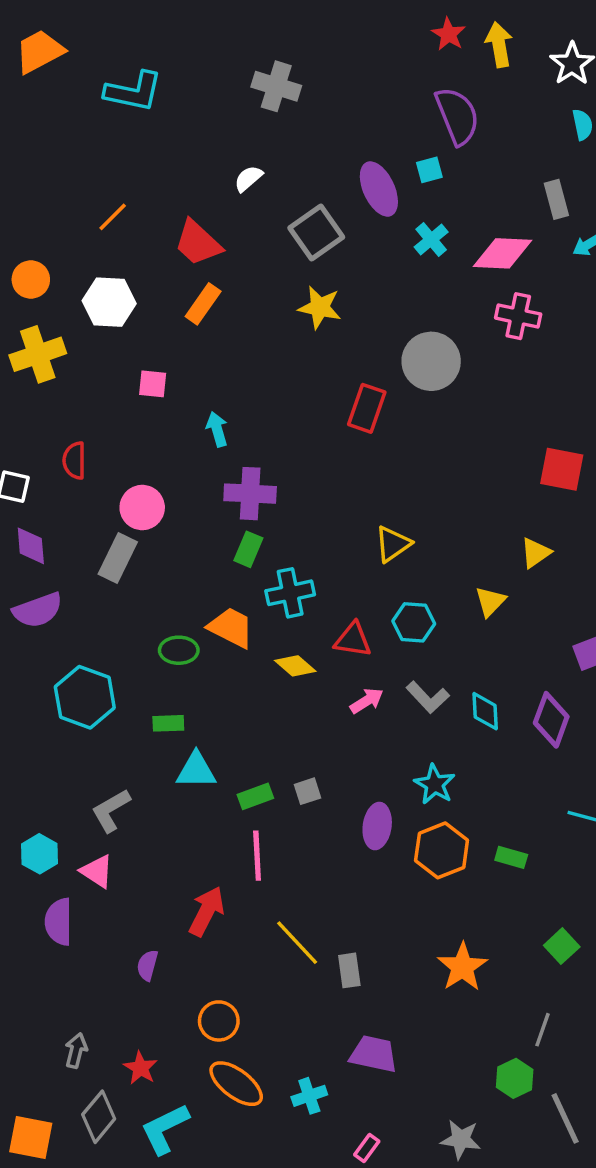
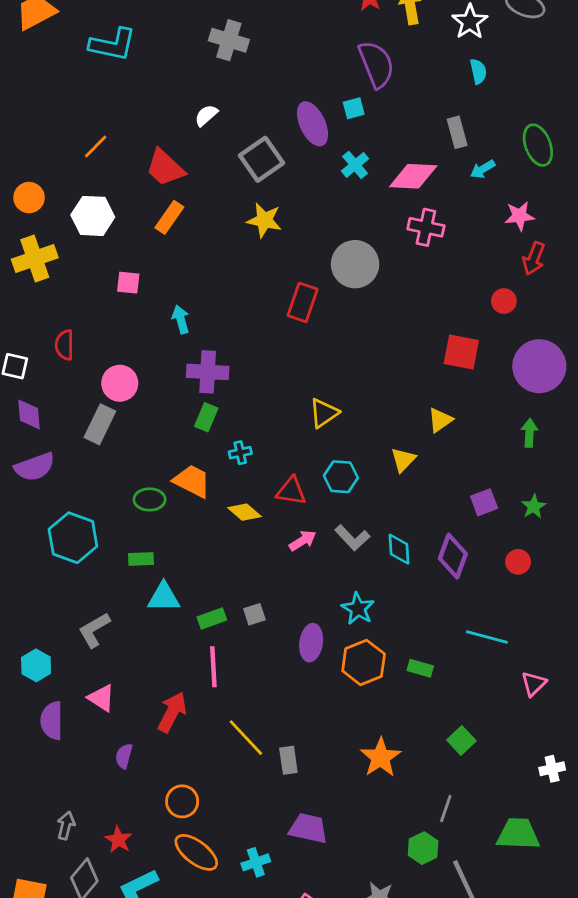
cyan cross: (290, 593) -> (240, 453), size x0.6
pink triangle: (97, 871) -> (101, 698), moved

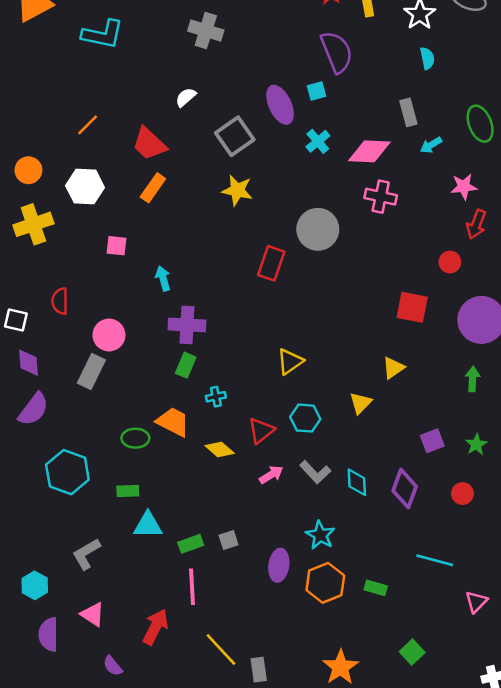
purple semicircle: (35, 467) -> (33, 409), turned -33
red triangle: (291, 491) -> (261, 431), turned -48
purple semicircle: (124, 756) -> (113, 666), turned -55

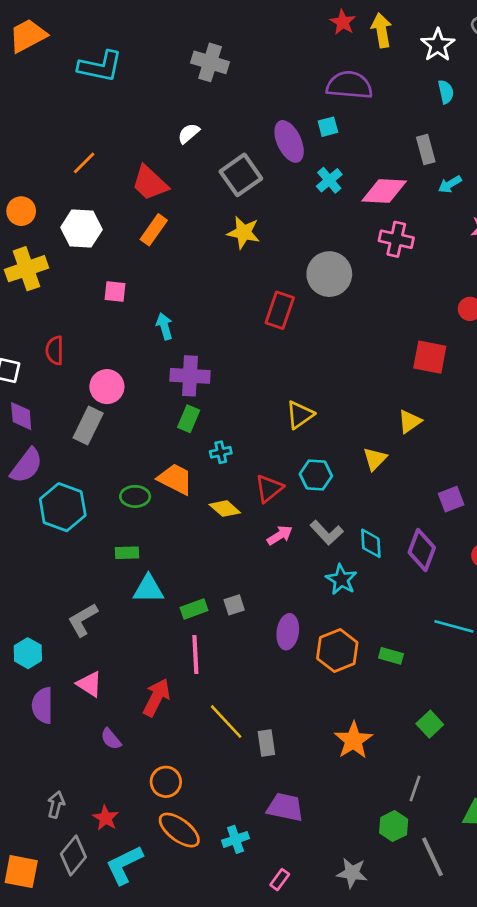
purple semicircle: (337, 52) -> (349, 85), turned -63
cyan hexagon: (67, 472) -> (63, 507), moved
cyan star: (320, 535) -> (341, 580), moved

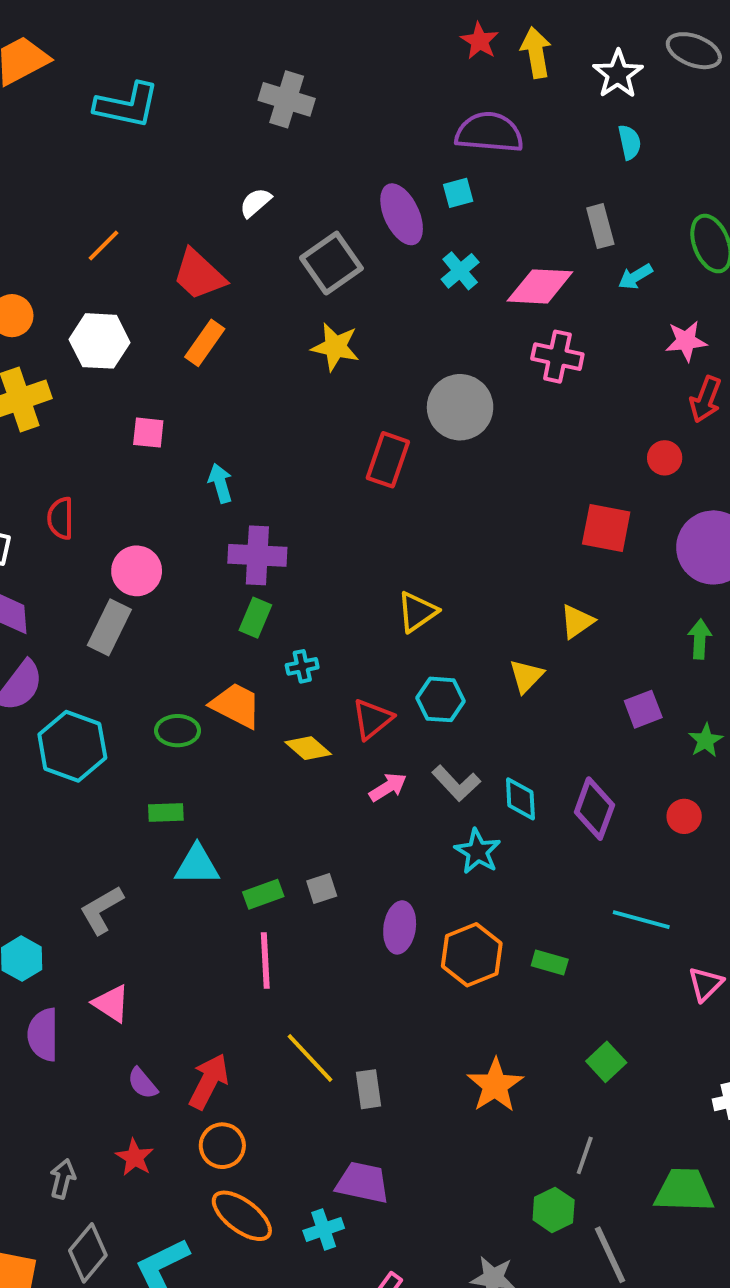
purple square: (451, 499) -> (643, 709), moved
red arrow: (156, 697) -> (209, 1081), moved
purple trapezoid: (285, 807) -> (363, 1183), moved
red star: (106, 818) -> (135, 1157), moved

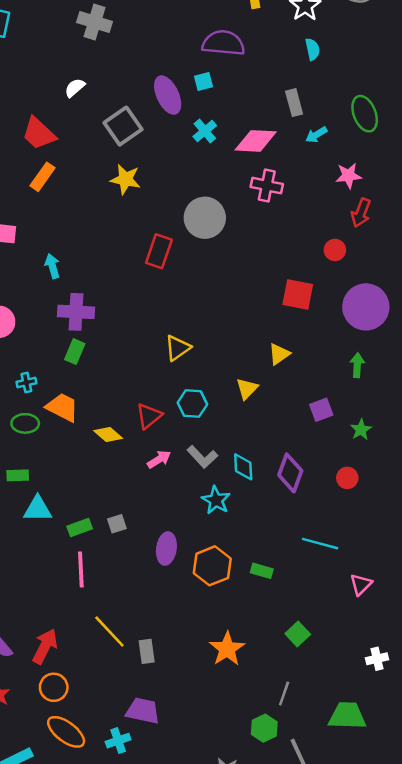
cyan cross: (302, 666) -> (26, 383), moved

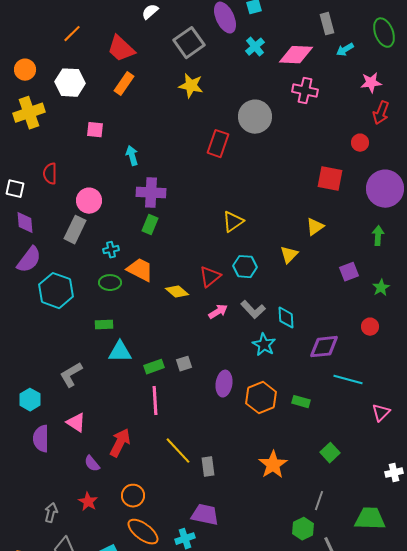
purple diamond: (290, 473) -> (324, 347), moved, turned 64
red arrow: (45, 646) -> (120, 443), moved

